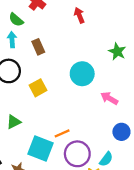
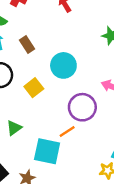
cyan circle: (82, 74) -> (63, 65), moved
purple circle: (77, 154) -> (82, 107), moved

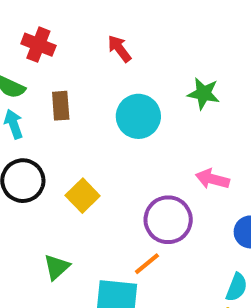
brown rectangle: (27, 44) -> (61, 106), moved, turned 35
cyan circle: (63, 65) -> (138, 116), moved

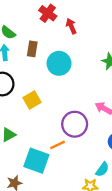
red cross: (38, 45) -> (48, 13), moved
cyan circle: (138, 116) -> (59, 63), moved

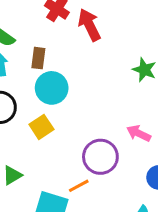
red arrow: (71, 26) -> (89, 25), size x1.5
cyan circle: (59, 63) -> (52, 88), moved

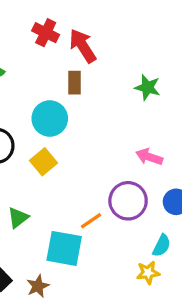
brown rectangle: (38, 58) -> (75, 83), moved
purple circle: (100, 157) -> (128, 201), moved

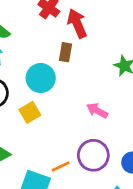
pink arrow: (149, 157) -> (97, 111), moved

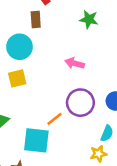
yellow square: (30, 112) -> (17, 78), turned 30

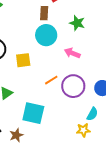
green star: (89, 19) -> (77, 23), moved
cyan circle: (20, 47) -> (46, 35), moved
orange line: (54, 119) -> (51, 80), moved

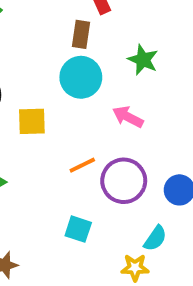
cyan square: (33, 113) -> (78, 229), moved, size x0.6

